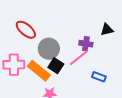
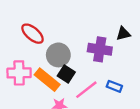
purple cross: (86, 44) -> (100, 49), size x1.5
pink line: (79, 58) -> (86, 90), moved

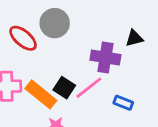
gray circle: (58, 55) -> (55, 23), moved
pink line: (86, 90) -> (89, 88), moved

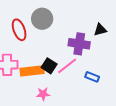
red ellipse: (23, 38) -> (19, 30), turned 30
orange rectangle: (41, 94) -> (32, 71), turned -45

